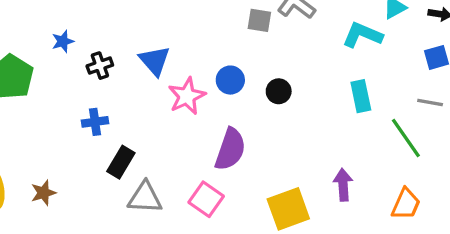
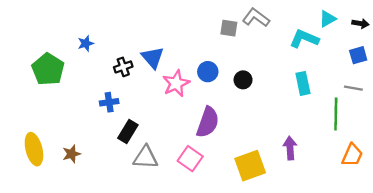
black cross: (100, 66) -> (123, 67), moved
green line: (406, 138) -> (336, 114), turned 36
orange trapezoid: (406, 204) -> (352, 155), moved

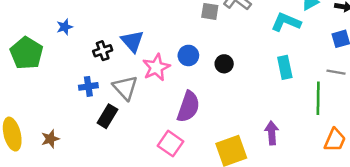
gray triangle: (146, 157) -> (125, 88), moved, turned 44

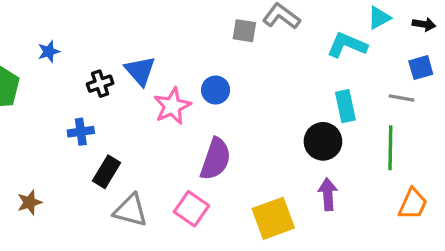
black circle: (224, 64) -> (323, 141), moved, size x1.5
gray line: (336, 72) -> (402, 98), moved
gray triangle: (125, 88) -> (131, 210), moved, turned -32

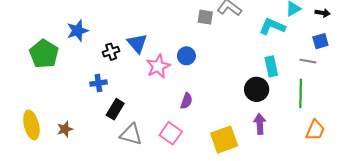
blue star: (49, 52) -> (78, 31), size x1.5
purple semicircle: (216, 159) -> (186, 101), size x0.6

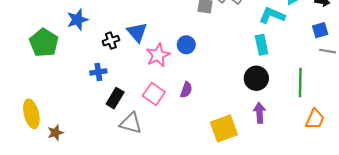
gray line: (308, 61) -> (327, 51), moved
cyan rectangle: (271, 66) -> (262, 45), moved
brown star: (65, 129) -> (55, 133), moved
pink square: (171, 133) -> (154, 94), moved

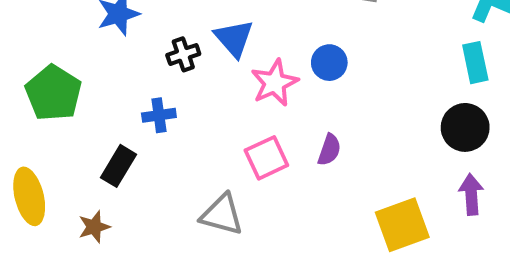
green pentagon: (44, 43) -> (54, 93), moved
pink square: (154, 94) -> (266, 158), turned 30
black rectangle: (115, 98) -> (118, 166), moved
brown star: (55, 133) -> (94, 227), moved

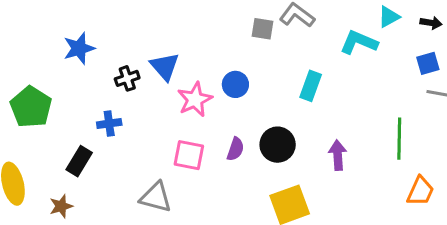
cyan rectangle: (475, 63) -> (311, 86), moved, turned 32
black circle: (465, 127) -> (278, 145), moved
pink square: (266, 158) -> (189, 155), turned 36
purple arrow: (471, 194) -> (338, 155), moved

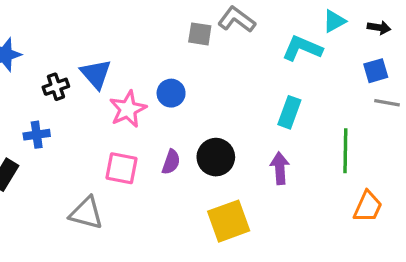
cyan rectangle: (311, 86) -> (289, 112), moved

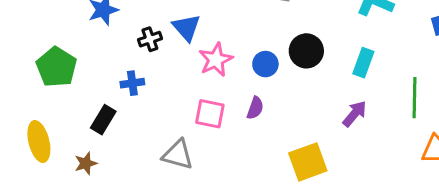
blue circle: (171, 93) -> (265, 64), moved
black circle: (216, 157) -> (306, 51), moved
purple arrow: (280, 168) -> (355, 114), turned 44

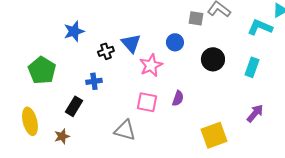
blue circle: (265, 64) -> (175, 42), moved
purple arrow: (355, 114) -> (255, 113), moved

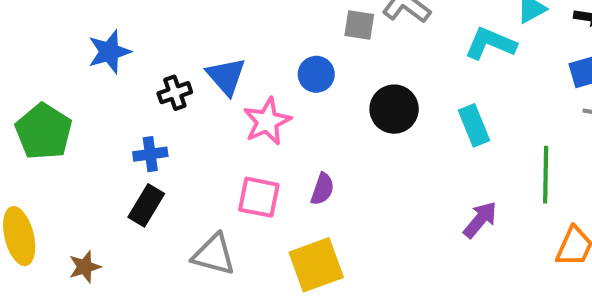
cyan rectangle: (252, 67) -> (474, 125), turned -42
black rectangle: (74, 106) -> (146, 205), moved
yellow square: (214, 135) -> (316, 265), moved

